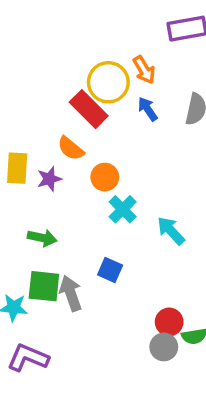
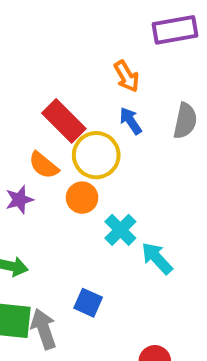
yellow circle: (108, 82) -> (96, 155), moved
cyan cross: (123, 209) -> (120, 230), moved

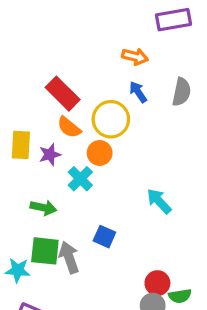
orange arrow: (127, 76) -> (135, 57), turned -45
red rectangle: (64, 121) -> (63, 94), moved
cyan cross: (120, 230) -> (80, 179), moved

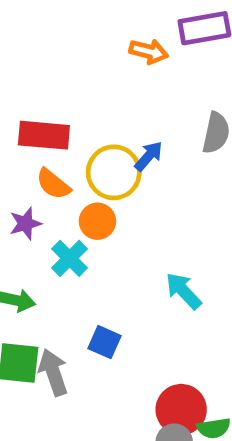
orange arrow: (135, 57) -> (149, 51), moved
blue arrow: (138, 92) -> (149, 156), moved, turned 75
red rectangle: (63, 94) -> (44, 135), turned -40
red circle: (157, 283) -> (181, 410), size x1.4

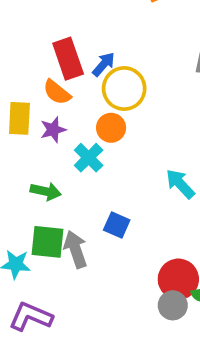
red rectangle: (44, 135) -> (68, 59), turned 66
blue arrow: (149, 156) -> (104, 64), moved
orange semicircle: (53, 184) -> (57, 92), moved

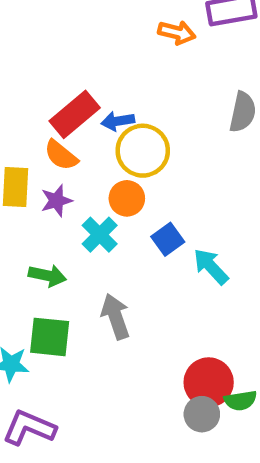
red rectangle: (68, 59) -> (75, 114), turned 69
blue arrow: (104, 64) -> (118, 121), turned -140
blue square: (117, 225) -> (168, 239), moved, turned 30
gray arrow: (76, 249) -> (115, 316), moved

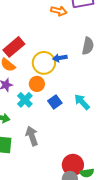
blue arrow: (118, 121) -> (60, 58), moved
cyan arrow: (211, 267) -> (82, 102), moved

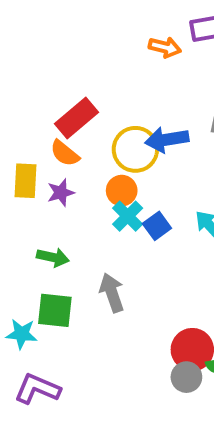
blue arrow: (60, 58) -> (167, 140), size x1.5
cyan cross: (25, 100) -> (128, 216), moved

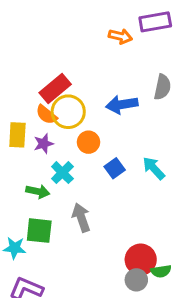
yellow circle: (135, 149) -> (68, 112), moved
cyan cross: (128, 216) -> (62, 173), moved

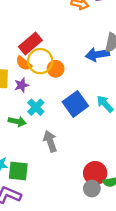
blue arrow: (122, 104) -> (97, 54), moved
orange circle: (88, 142) -> (56, 69), moved
blue square: (115, 168) -> (75, 104), size x1.6
green square: (39, 231) -> (18, 171), moved

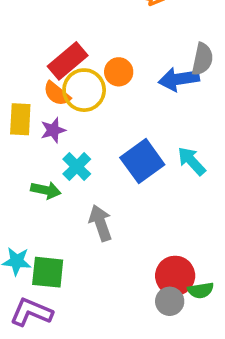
orange circle: (56, 69) -> (119, 72), moved

